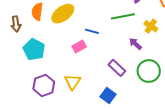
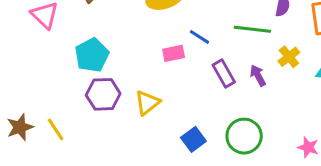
cyan pentagon: (34, 49) -> (92, 55), moved
purple rectangle: (117, 68) -> (224, 73), moved
green circle: (149, 71) -> (244, 136), moved

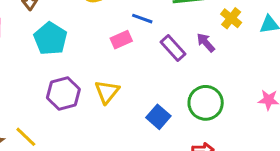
cyan pentagon: (92, 55) -> (50, 39), moved

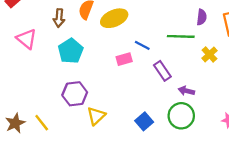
purple arrow: (206, 43) -> (186, 91), moved, turned -42
yellow triangle: (107, 92) -> (96, 116), moved

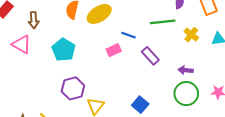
brown arrow: (59, 18) -> (34, 20), moved
purple arrow: (186, 91) -> (186, 70), moved
green circle: (181, 116) -> (186, 94), moved

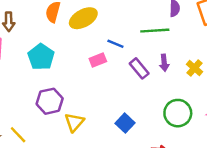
yellow cross: (191, 35) -> (195, 68), moved
purple arrow: (186, 70) -> (164, 63), moved, turned -104

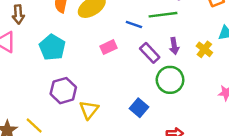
blue line: (115, 44) -> (134, 24), moved
green circle: (178, 113) -> (170, 80), moved

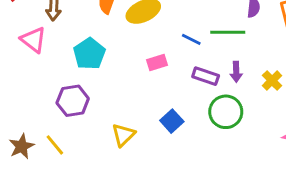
purple rectangle: (150, 53) -> (206, 76), turned -36
purple hexagon: (63, 91) -> (73, 101), moved
blue square: (139, 108) -> (172, 121), moved

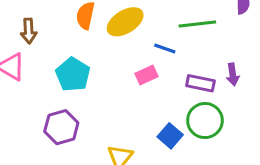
green line: (228, 32) -> (197, 24), moved
blue line: (191, 39) -> (165, 48), moved
green circle: (226, 112) -> (205, 121), moved

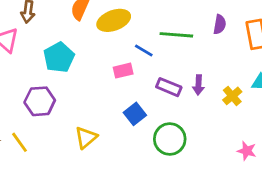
green circle: (205, 121) -> (170, 139), moved
blue square: (170, 136) -> (135, 114), moved

